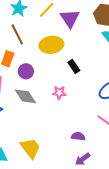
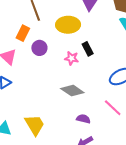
pink star: (59, 93) -> (72, 58), moved
gray diamond: (25, 96) -> (72, 91), moved, turned -30

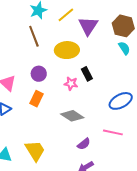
orange rectangle: (23, 33) -> (37, 99), moved
pink line: (113, 108) -> (113, 132), turned -30
purple semicircle: (83, 119) -> (84, 144), turned 128

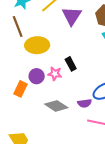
yellow ellipse: (67, 50) -> (37, 45), moved
purple circle: (39, 74) -> (37, 76), moved
purple semicircle: (84, 144) -> (85, 103), moved, turned 32

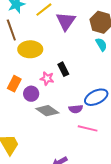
purple circle: (37, 76) -> (31, 94), moved
orange rectangle: (20, 89) -> (14, 84), moved

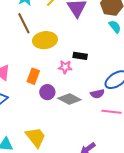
black rectangle: (63, 69) -> (80, 56), turned -48
purple circle: (31, 94) -> (47, 92), moved

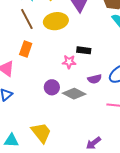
yellow ellipse: (45, 40) -> (56, 21), moved
orange rectangle: (33, 76) -> (26, 49), moved
purple semicircle: (97, 94) -> (95, 79), moved

